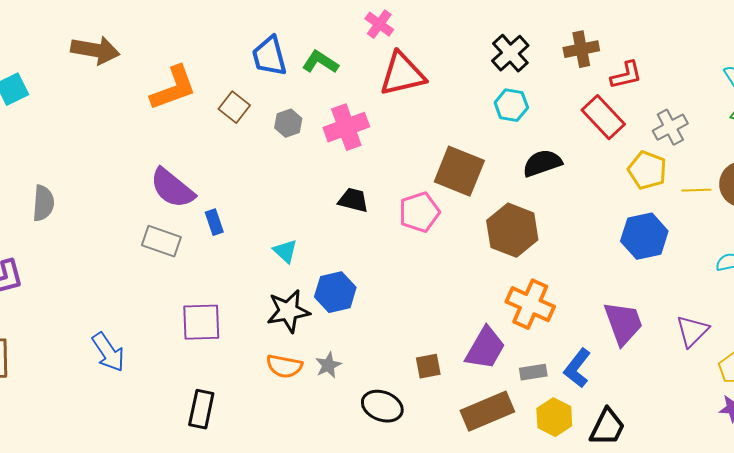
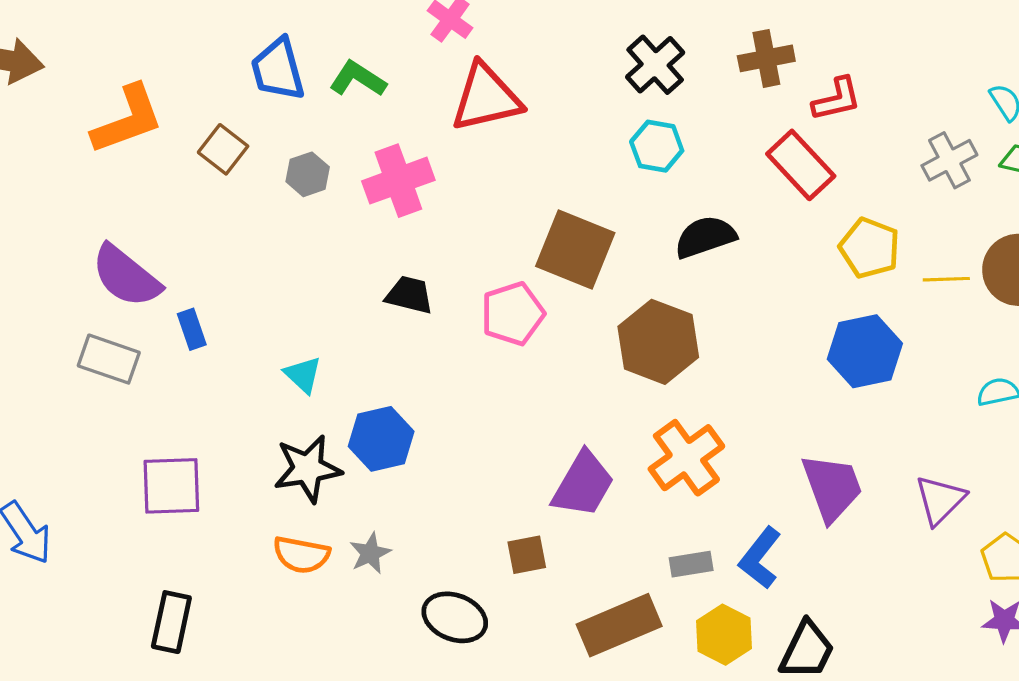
gray cross: (670, 127) -> (949, 160), moved
orange cross: (530, 304) -> (686, 458), turned 30
purple trapezoid: (485, 348) -> (583, 484), moved

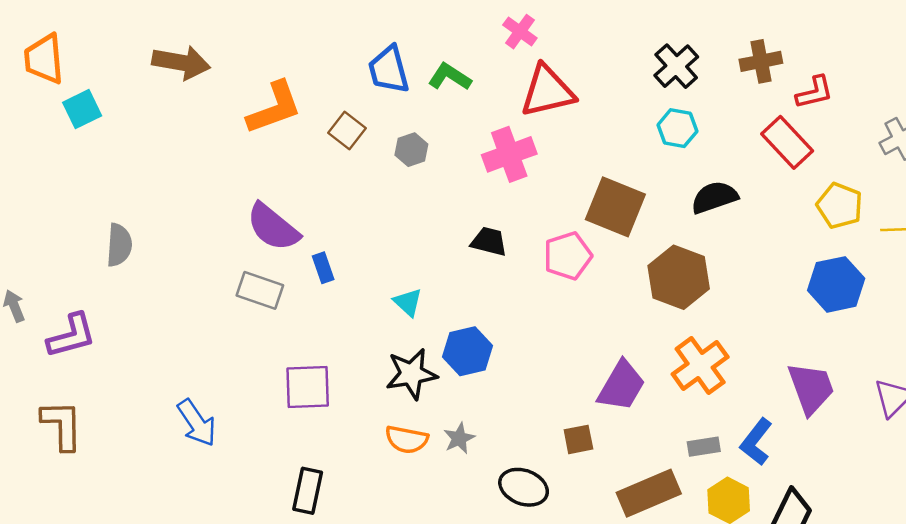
pink cross: (398, 181) -> (509, 154), moved

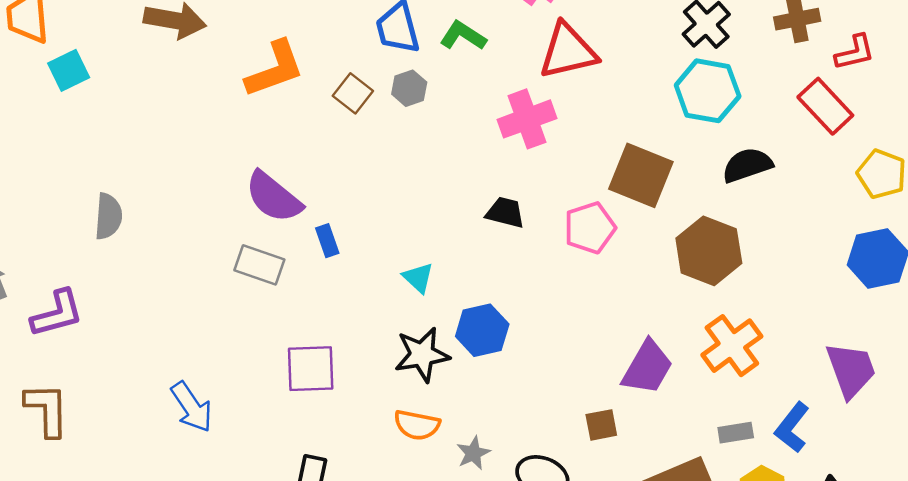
cyan hexagon: (677, 128) -> (708, 91), size x1.5
gray hexagon: (411, 150) -> (409, 88), moved
gray star: (459, 438) -> (473, 453), moved

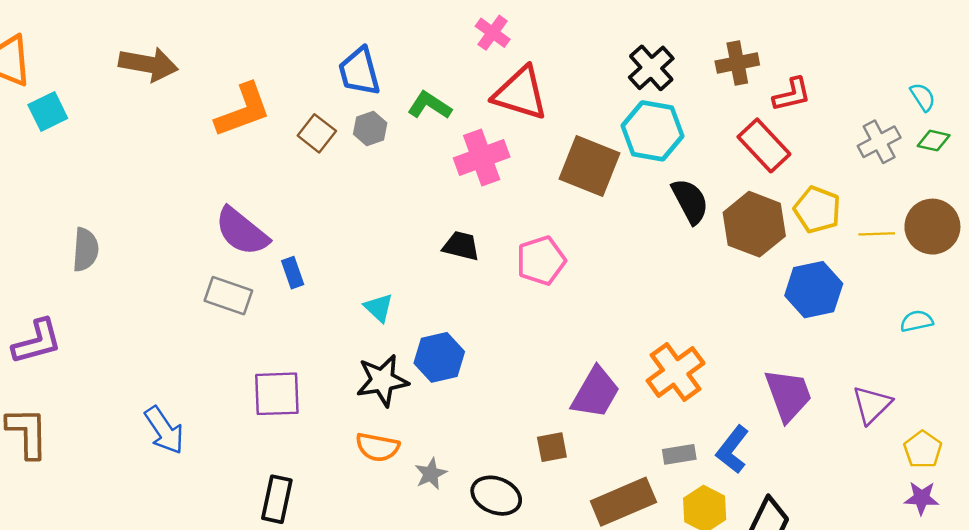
green L-shape: (463, 36) -> (430, 105), moved
red triangle: (568, 51) -> (520, 93), turned 30
black semicircle: (747, 165) -> (690, 201), turned 81
brown square: (641, 175) -> (589, 166), moved
brown hexagon: (709, 251) -> (754, 224), moved

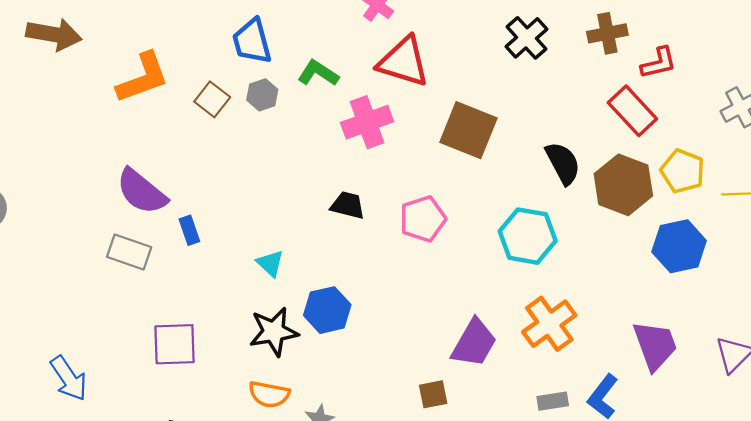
cyan hexagon: (653, 131) -> (528, 236), moved

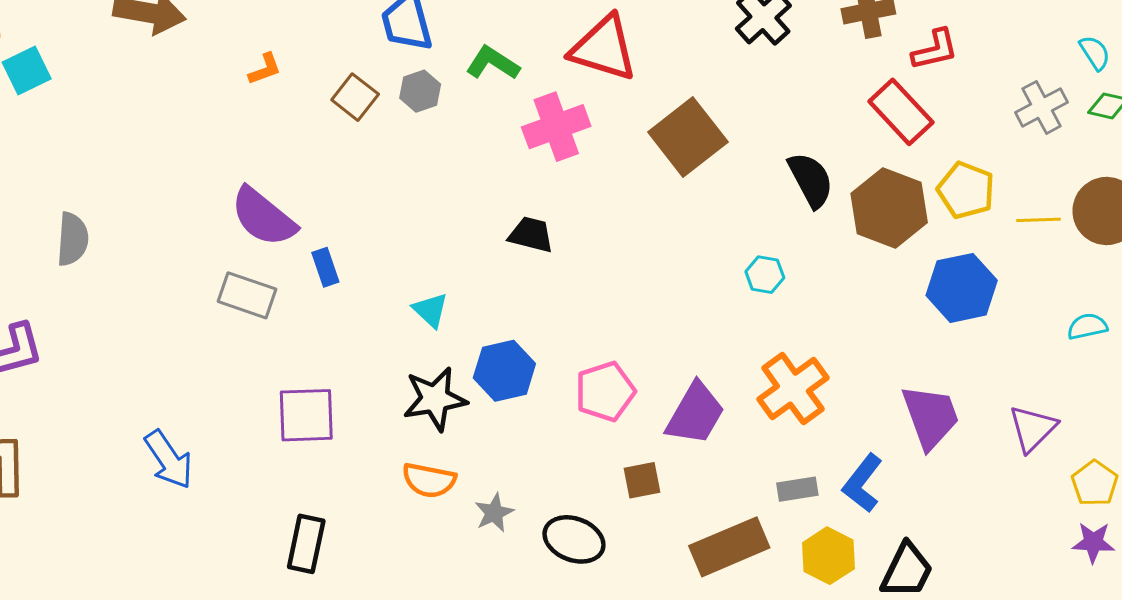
orange L-shape: (143, 78) -> (265, 69), size x0.5
brown square: (468, 130) -> (688, 137), turned 30
pink pentagon: (423, 219) -> (605, 391), moved
cyan hexagon: (528, 236) -> (765, 275), size x0.5

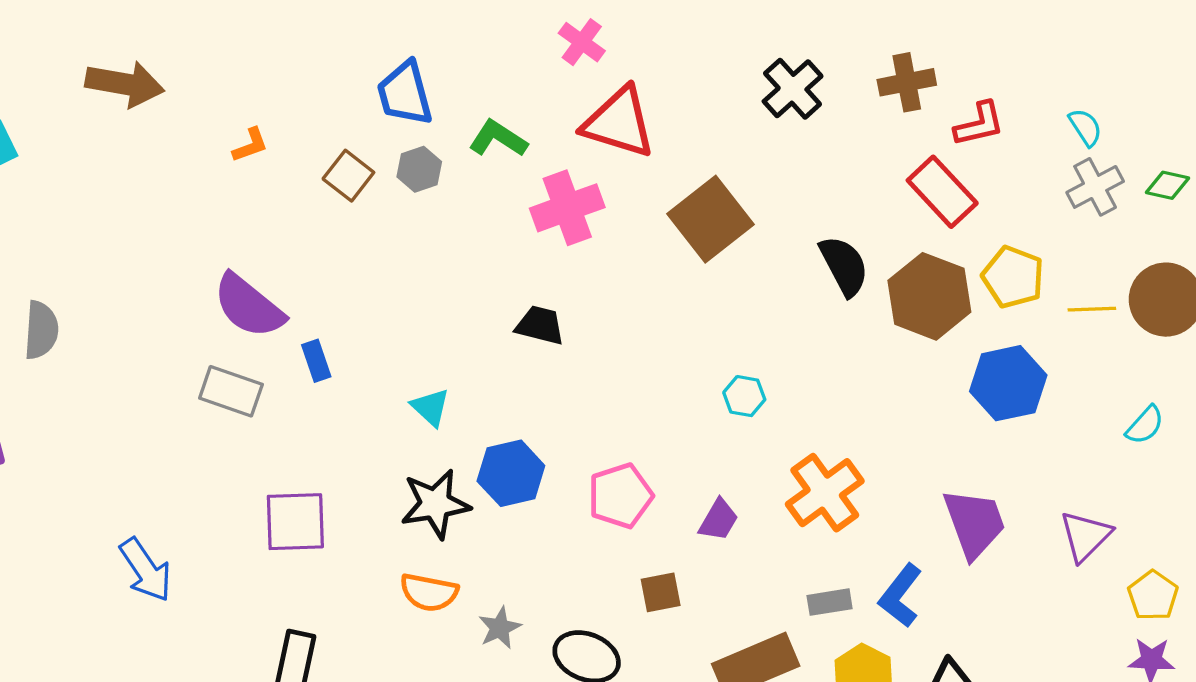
cyan semicircle: (1095, 53) -> (1085, 127), moved
cyan hexagon: (765, 275) -> (744, 396), moved
cyan semicircle: (1087, 326) -> (1145, 425), turned 144
purple trapezoid: (695, 414) -> (719, 520), size x0.6

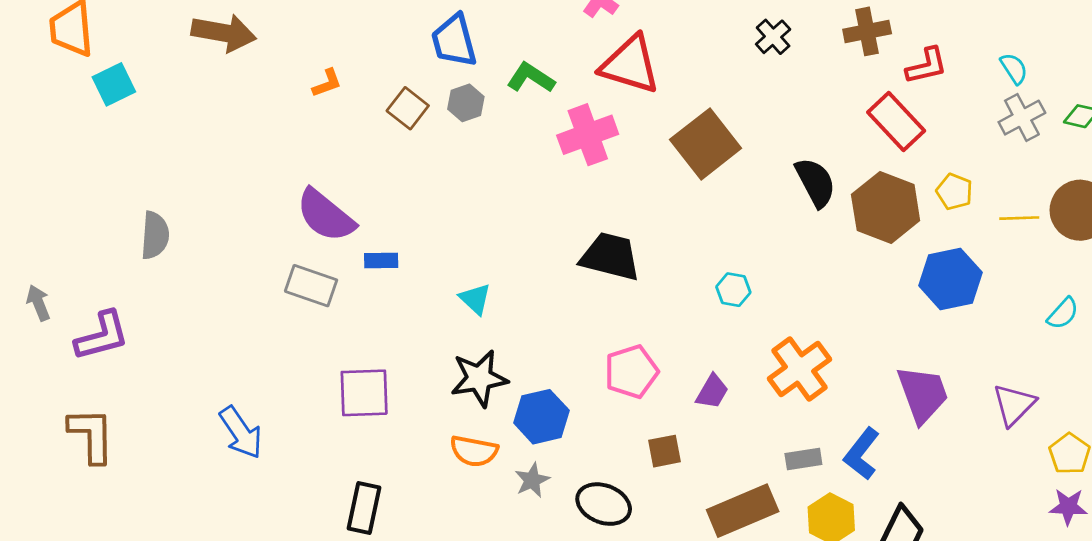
black cross: (793, 89) -> (773, 37), size x0.7
yellow pentagon: (1013, 277) -> (954, 192), size x0.7
black trapezoid: (540, 325) -> (610, 256), moved, size x1.5
blue rectangle: (316, 361) -> (381, 260), turned -72
blue hexagon: (511, 473) -> (541, 417), moved

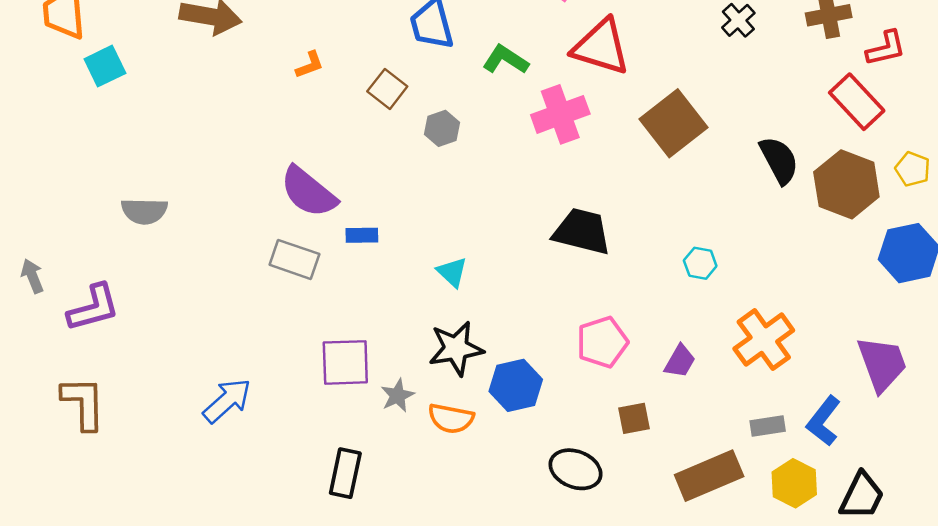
gray hexagon: (466, 103) -> (442, 128), moved
gray semicircle: (155, 235) -> (144, 211), turned 87
blue arrow: (241, 433) -> (227, 401), turned -98
gray star: (532, 480) -> (397, 396), moved

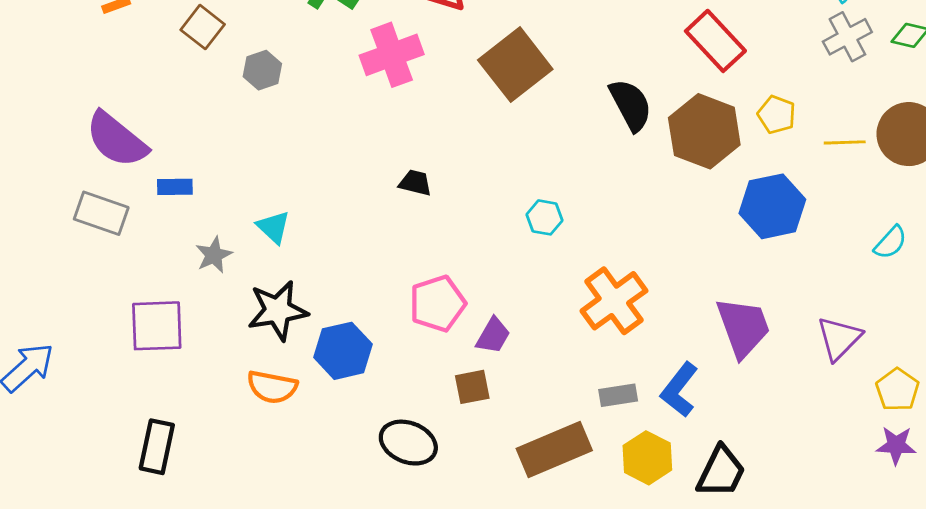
black trapezoid: (582, 231) -> (415, 183), size x0.5
purple trapezoid: (680, 361) -> (493, 336), moved
gray star: (397, 396) -> (214, 255), moved

